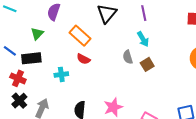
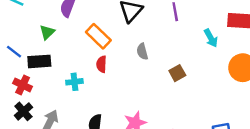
cyan arrow: (143, 39) -> (211, 38), moved
gray semicircle: (128, 57) -> (142, 52), moved
red semicircle: (83, 59) -> (101, 64), turned 64

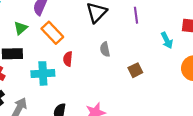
orange rectangle: (98, 36) -> (52, 33), moved
cyan cross: (74, 82) -> (43, 73), size x1.5

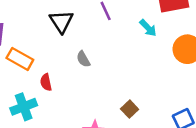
brown square: (135, 70) -> (130, 109), moved

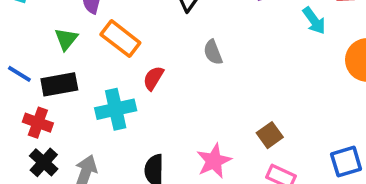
red semicircle: (46, 82) -> (153, 78), turned 35

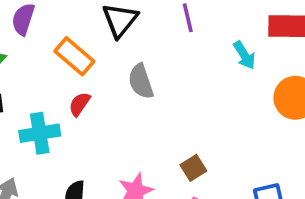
orange rectangle: (120, 39) -> (74, 56), moved
gray semicircle: (213, 52) -> (141, 81), size x1.4

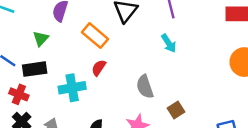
cyan arrow: (244, 55) -> (169, 43), moved
gray semicircle: (141, 81) -> (145, 87), moved

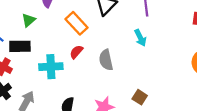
gray semicircle: (145, 87) -> (106, 60), moved
brown square: (176, 110) -> (140, 97), turned -32

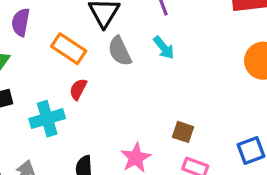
gray semicircle: (106, 60) -> (120, 51), moved

